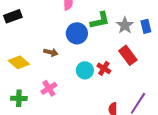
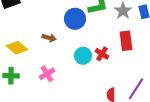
red rectangle: (128, 55) -> (126, 41), turned 30
green cross: (19, 98) -> (11, 76), moved

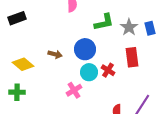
blue circle: (75, 19) -> (85, 49), moved
pink cross: (47, 74) -> (74, 90), moved

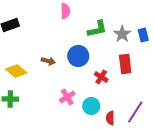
cyan circle: (89, 72) -> (91, 106), moved

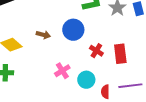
red rectangle: (125, 64) -> (120, 54), moved
purple line: (135, 112) -> (130, 86), turned 50

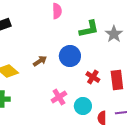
brown arrow: (43, 35) -> (40, 61), turned -48

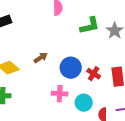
blue circle: (70, 56) -> (71, 68), moved
pink cross: (59, 97) -> (60, 94), turned 35

